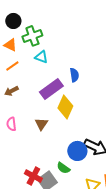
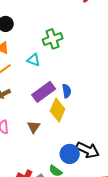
green cross: (32, 36) -> (53, 39), moved
blue semicircle: (74, 75) -> (67, 91), moved

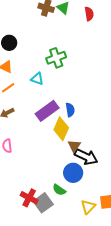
brown triangle: (34, 127) -> (74, 146), moved
black arrow: (88, 150) -> (86, 157), moved

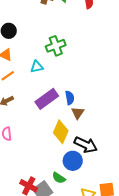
cyan triangle: (37, 79) -> (37, 67), turned -32
yellow diamond: (61, 129) -> (61, 132), moved
brown triangle: (74, 146) -> (78, 113), moved

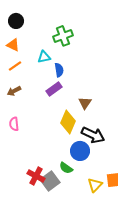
blue semicircle: (70, 98) -> (59, 70), moved
purple rectangle: (47, 99) -> (54, 89), size x0.7

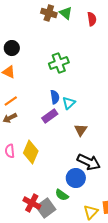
cyan triangle: (44, 57) -> (69, 103), moved, turned -32
orange line: (15, 66) -> (11, 101), moved
yellow diamond: (68, 122) -> (31, 152), moved

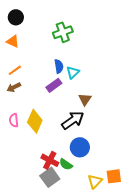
black arrow: (89, 162) -> (73, 120), moved, turned -60
red cross: (32, 203) -> (50, 160), moved

